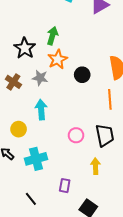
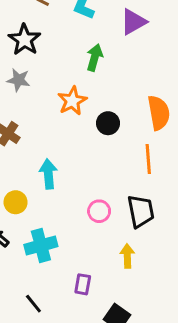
green arrow: (52, 36) -> (95, 58), moved
black star: (25, 48) -> (24, 40), moved
gray star: (40, 78) -> (19, 80), moved

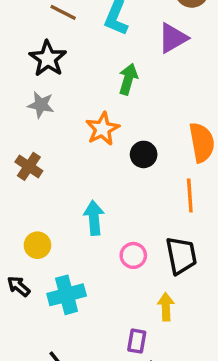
cyan arrow: (48, 174) -> (94, 218), moved
purple rectangle: (83, 284) -> (137, 341), moved

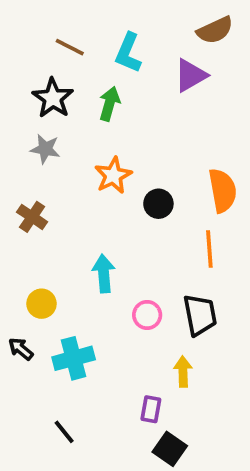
green arrow: (128, 79) -> (109, 104), moved

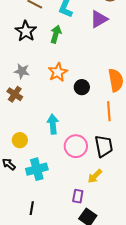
gray star: (45, 149) -> (22, 71), moved
pink circle: (147, 315) -> (76, 146), size x1.5
yellow arrow: (183, 372) -> (95, 176), turned -133
black line: (64, 432) -> (32, 208), turned 48

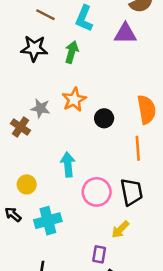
purple triangle: (99, 19) -> (125, 33), turned 30
black star: (26, 31) -> (34, 48), turned -30
gray star: (22, 71) -> (40, 108), moved

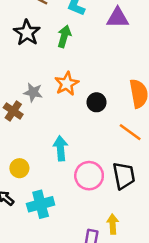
black star: (34, 48) -> (27, 33), turned 30
orange line: (138, 148) -> (130, 132), turned -50
yellow arrow: (120, 229) -> (113, 224), moved, turned 132

